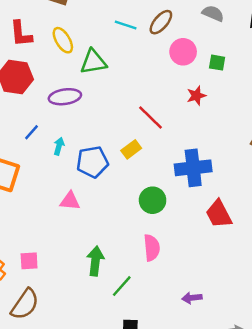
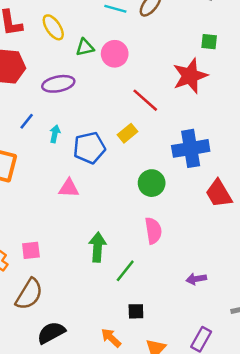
pink circle: (183, 52) -> (115, 54), moved
green triangle: (93, 62) -> (85, 47), size x0.7
red star: (196, 96) -> (190, 76), size x1.8

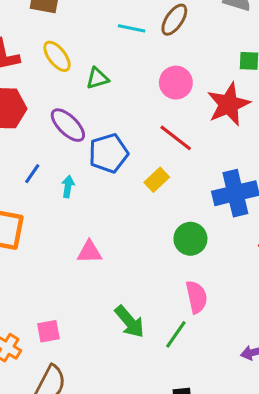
pink circle: (115, 54) -> (176, 83), moved
purple ellipse: (58, 84) -> (68, 125), turned 60
blue pentagon: (89, 148) -> (109, 153), moved
green arrow: (97, 247) -> (130, 322), turned 140
green line: (125, 271) -> (176, 334), moved

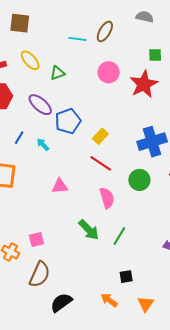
red line: (176, 138) -> (101, 163), moved
cyan arrow: (68, 187) -> (43, 145), turned -48
green circle: (190, 239) -> (139, 180), moved
pink semicircle: (196, 297) -> (107, 198), moved

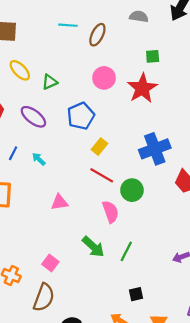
cyan line: (77, 39) -> (68, 25), moved
blue pentagon: (68, 121) -> (81, 116), moved
green circle: (139, 180) -> (132, 190), moved
pink square: (36, 240) -> (50, 263), moved, turned -35

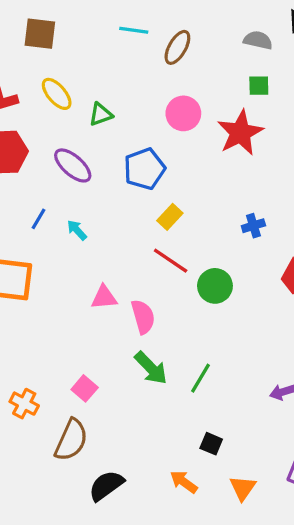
gray semicircle: (139, 17) -> (258, 40), moved
blue cross: (155, 149) -> (253, 226), size x0.5
pink semicircle: (110, 212) -> (143, 317), moved
black square: (136, 294) -> (211, 444), turned 32

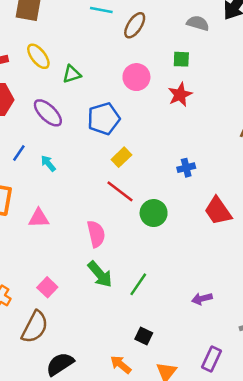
green square: (259, 86) -> (181, 59), moved
red star: (240, 133) -> (180, 95), size x0.7
pink triangle: (104, 297) -> (39, 218), moved

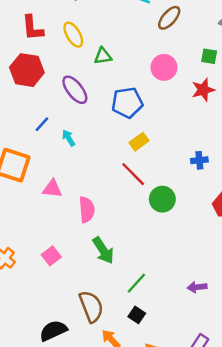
pink semicircle: (96, 234) -> (87, 210), moved
green line: (138, 284) -> (136, 283), moved
brown semicircle: (35, 327) -> (91, 306), moved, turned -56

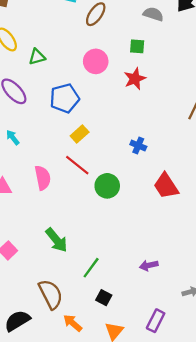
blue cross: (199, 160) -> (138, 146), turned 35
pink semicircle: (87, 210) -> (43, 178), moved
black square: (137, 315) -> (104, 298), moved

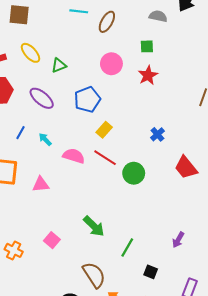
blue cross: (138, 146) -> (157, 134), turned 32
pink semicircle: (43, 178) -> (74, 156), moved, turned -55
purple arrow: (149, 265) -> (178, 240), turned -42
black square: (104, 298) -> (151, 272), moved

